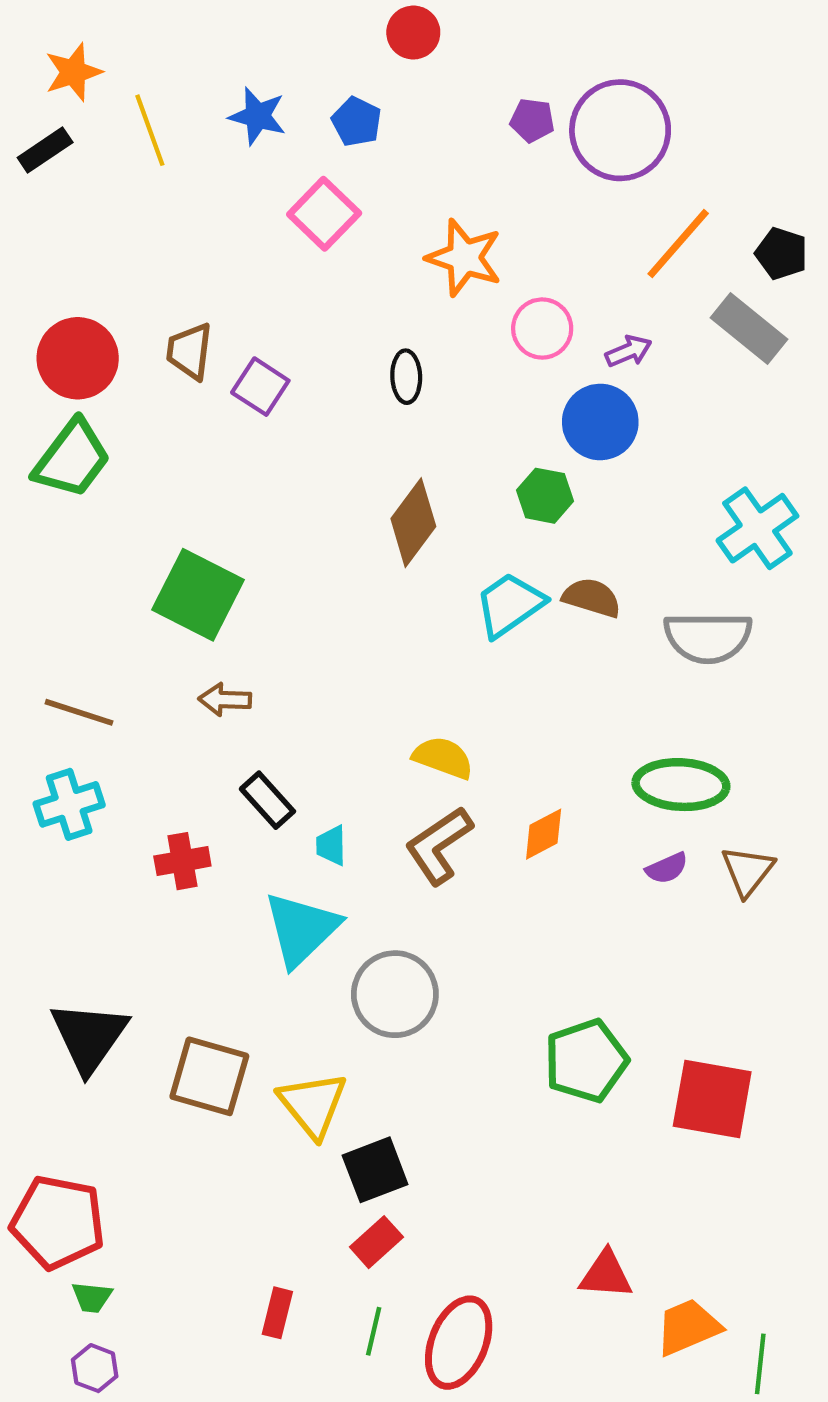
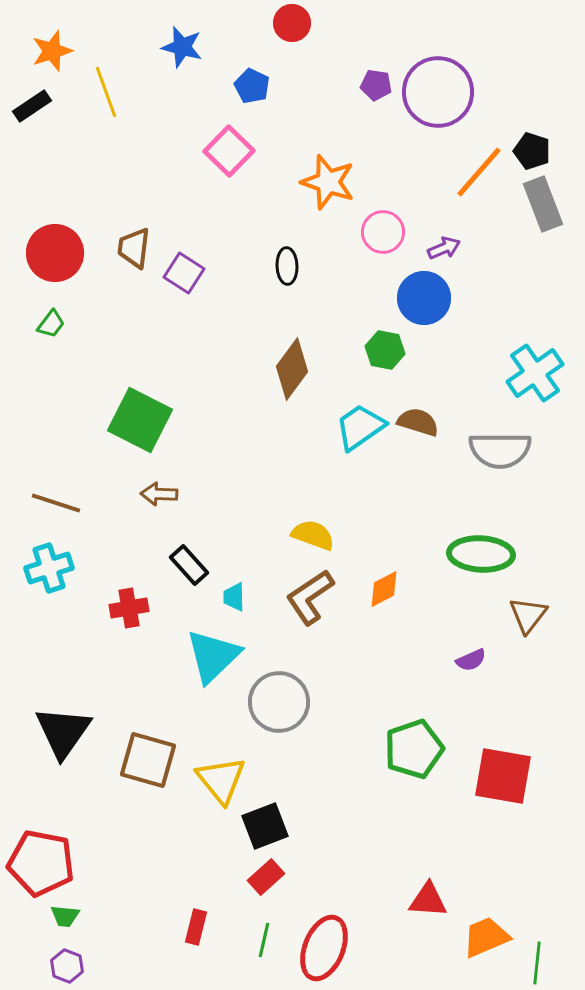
blue star: (257, 116) -> (182, 47), moved
black pentagon: (782, 253) -> (532, 151), moved
gray rectangle: (749, 329) -> (543, 204), moved, turned 30
green trapezoid: (72, 459) -> (51, 324), size x0.5
purple semicircle: (667, 868) -> (471, 660), moved

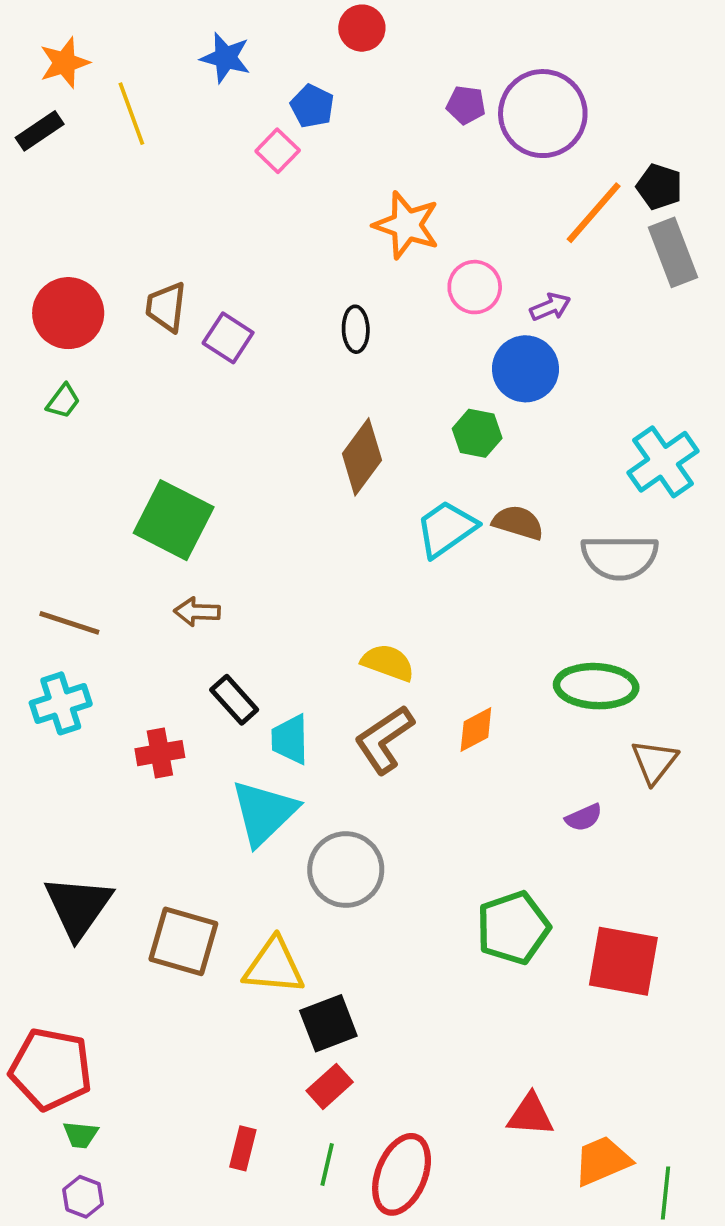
pink square: (229, 151) -> (278, 151), moved, size x0.7
cyan trapezoid: (234, 597) -> (290, 739), size x1.4
yellow triangle: (221, 780) -> (274, 966), turned -46

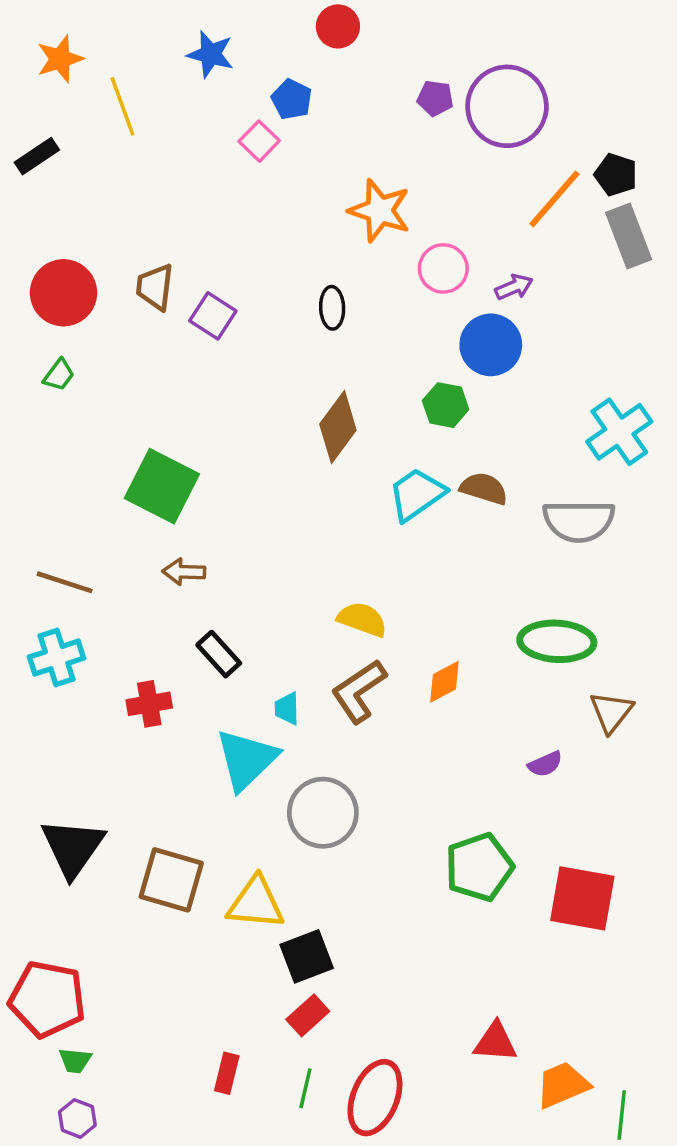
black rectangle: (40, 131) -> (37, 156), moved
cyan trapezoid: (290, 739) -> (287, 708), moved, size x0.7

